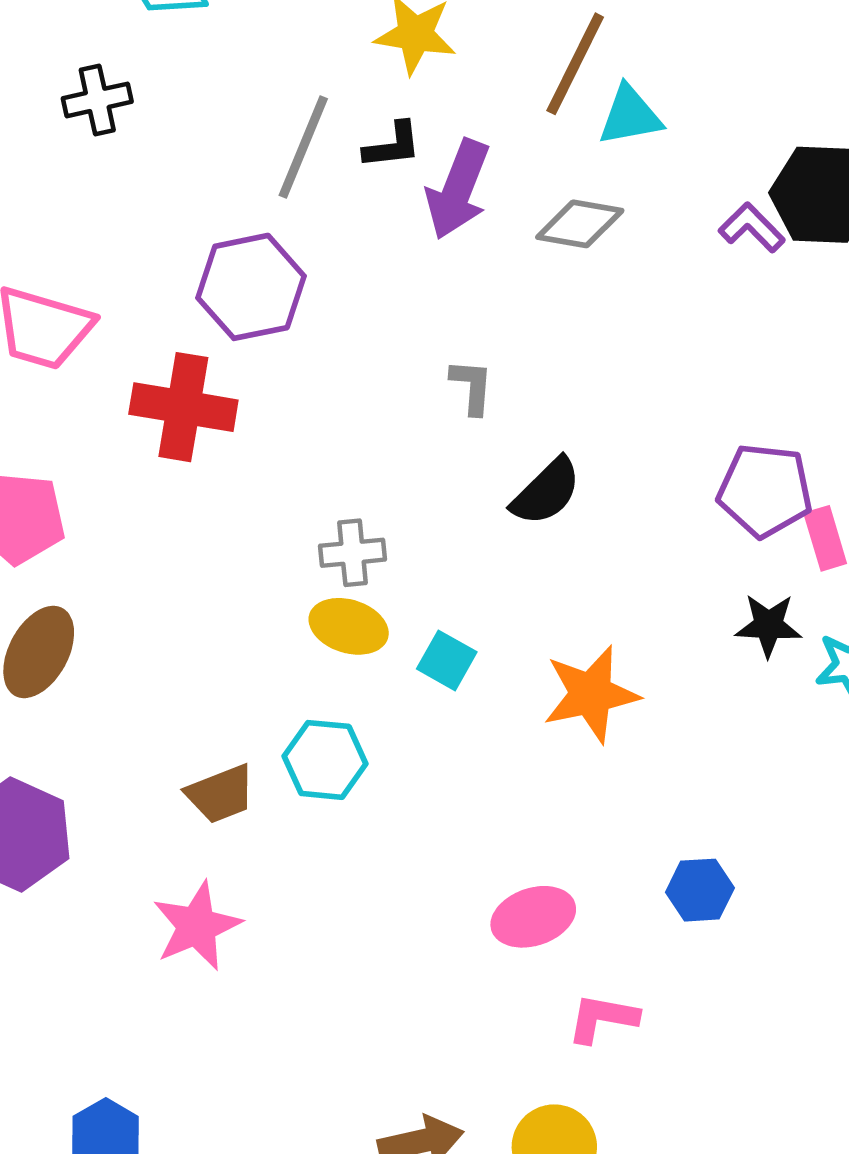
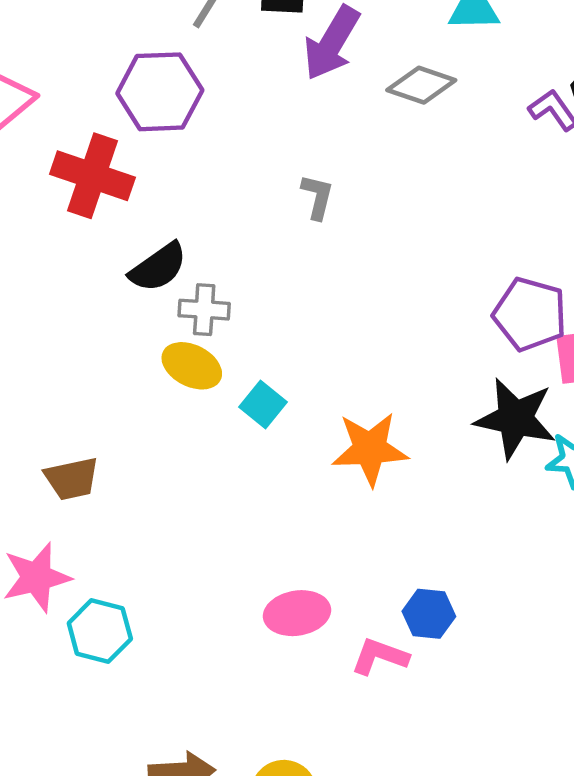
black semicircle: (546, 492) -> (158, 267), moved
black star: (768, 625) -> (515, 419), size x1.6
cyan hexagon: (325, 760) -> (100, 631), moved
pink L-shape: (603, 1018) -> (380, 656), moved

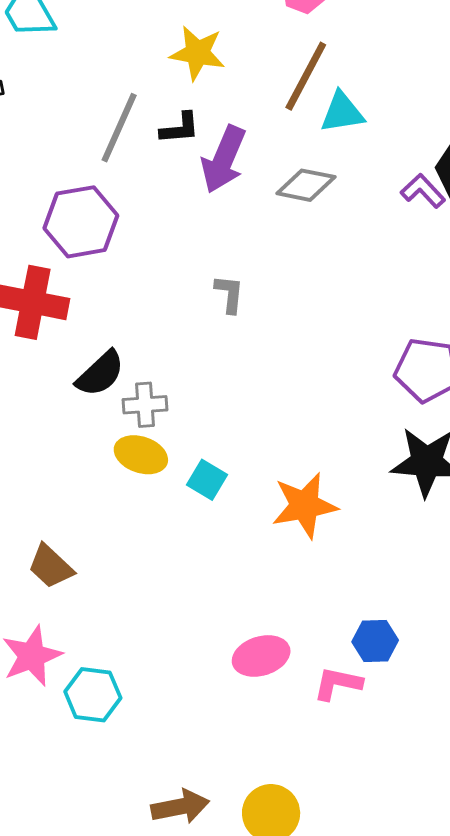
brown trapezoid: (72, 479) -> (51, 566), turned 63

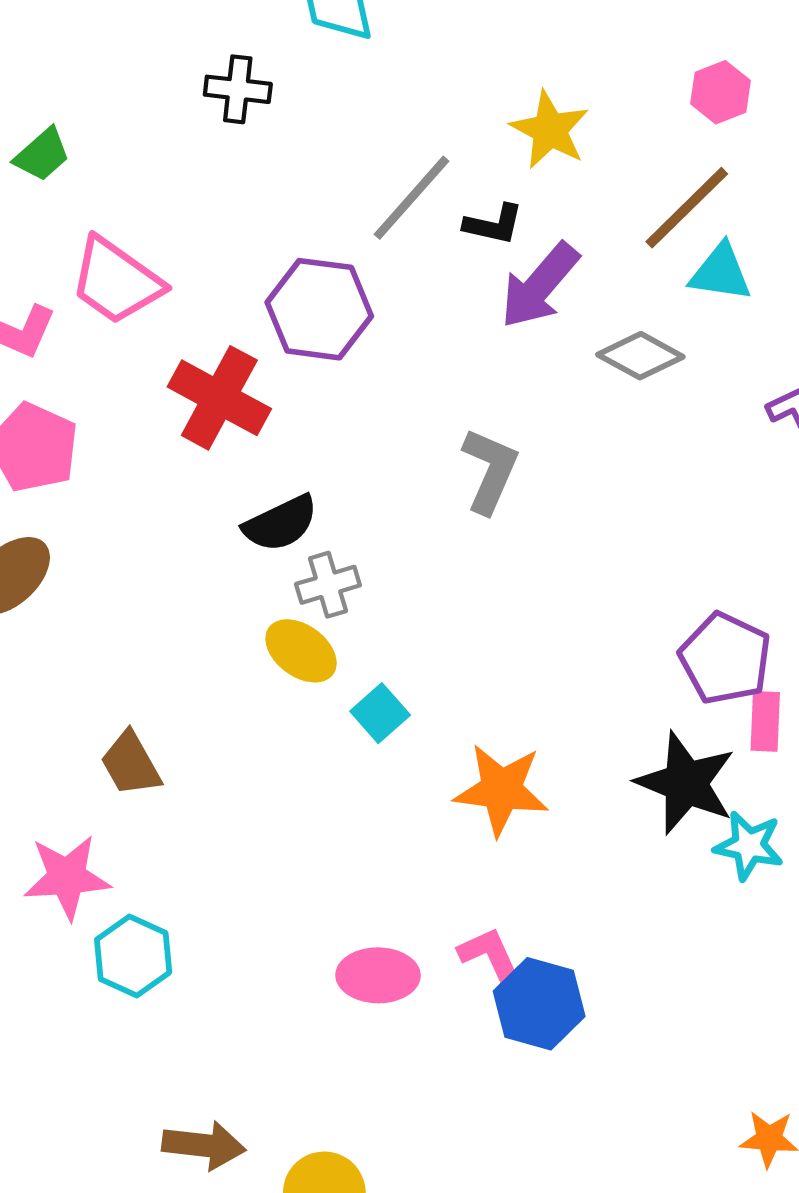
gray L-shape: (229, 294) -> (490, 470), size x1.5
gray cross: (145, 405) -> (328, 585), turned -30
blue hexagon: (375, 641) -> (539, 1004), size x1.4
pink L-shape: (338, 684) -> (491, 957), moved, turned 36

